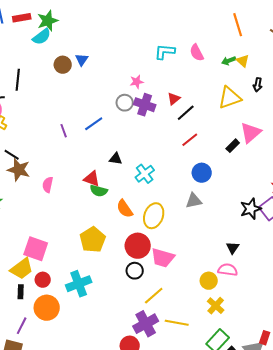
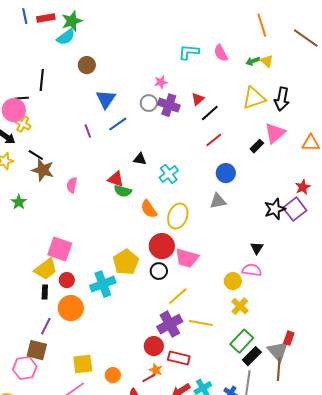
blue triangle: (82, 60) -> (106, 99), moved, size x1.5
black arrow: (258, 85) -> (282, 99), moved, size x1.6
yellow pentagon: (93, 240) -> (126, 262), moved

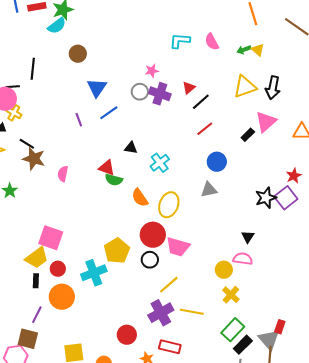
red circle: (154, 346) -> (127, 335), moved

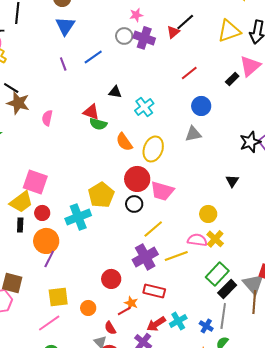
blue triangle: (97, 88) -> (65, 26), moved
black line: (201, 102) -> (185, 22), moved
pink semicircle: (243, 259) -> (197, 240), moved
yellow line: (192, 312) -> (176, 256), turned -30
purple line: (37, 315) -> (49, 259), moved

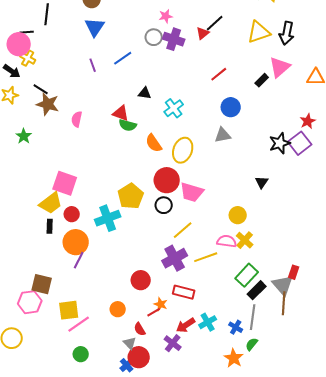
yellow square: (58, 297) -> (69, 310), moved

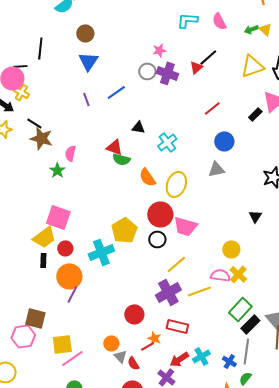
green star: (24, 136) -> (57, 170), moved
gray triangle: (130, 343) -> (120, 356), moved

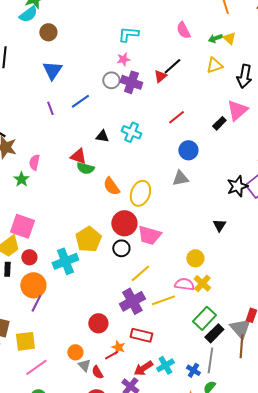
cyan L-shape: (187, 20) -> (128, 34), moved
brown circle: (85, 33) -> (48, 32), moved
yellow triangle: (252, 66) -> (214, 65), moved, size x0.7
cyan cross: (167, 142) -> (131, 132), moved, turned -30
yellow square: (62, 344) -> (25, 341), moved

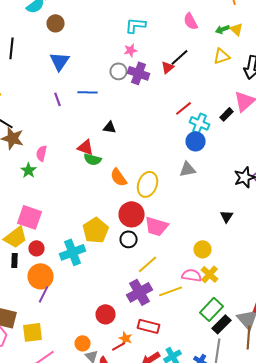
blue line: (80, 101) -> (88, 92), turned 36
cyan cross: (131, 132) -> (200, 123), moved

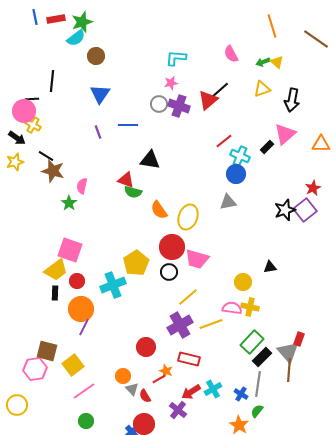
red triangle: (168, 67) -> (208, 100), size x1.5
black triangle: (110, 127) -> (150, 160), size x1.5
black triangle: (226, 216) -> (270, 267), moved, turned 48
yellow cross: (210, 274) -> (250, 307), turned -30
yellow square: (32, 332) -> (73, 365), turned -30

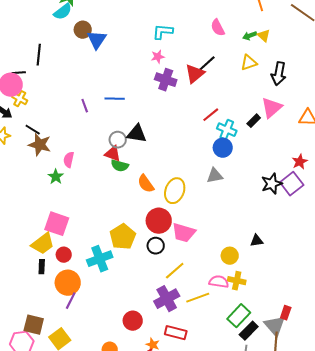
blue triangle: (100, 94) -> (97, 40), moved
gray circle: (159, 104) -> (118, 140), moved

